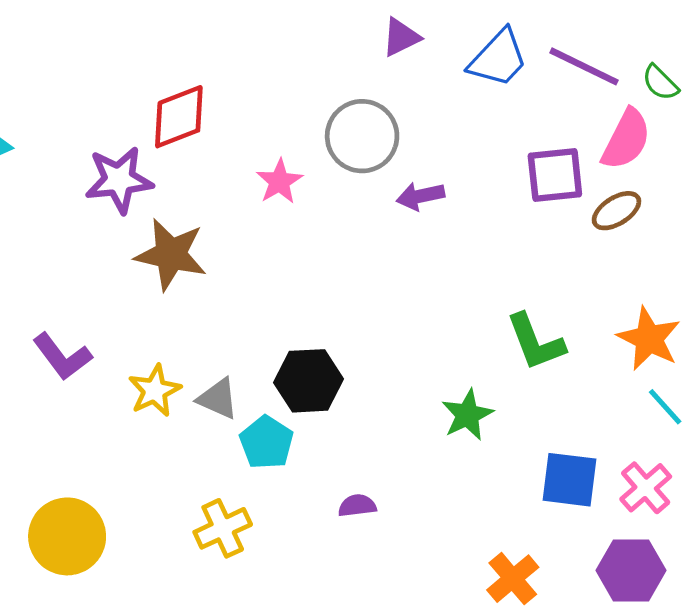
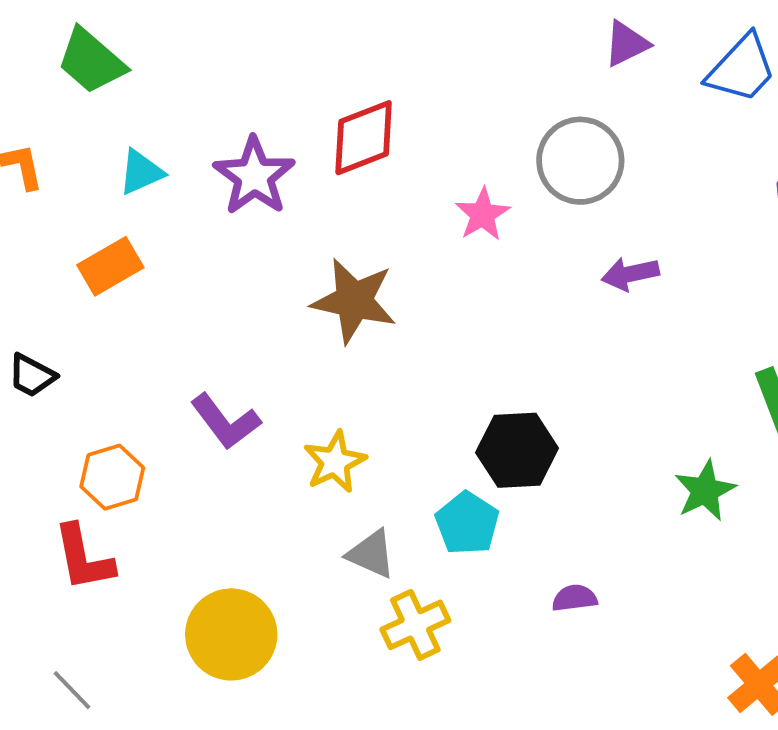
purple star: (119, 180) -> (254, 176), moved, turned -30
purple arrow: (420, 196) -> (630, 274), moved
gray triangle: (218, 399) -> (371, 554), moved

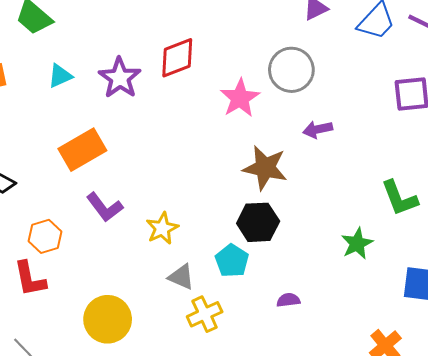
pink star: (483, 214) -> (240, 98), size x1.4
orange rectangle: (110, 266) -> (82, 150), moved, size x1.4
brown star: (354, 301) -> (265, 168), moved

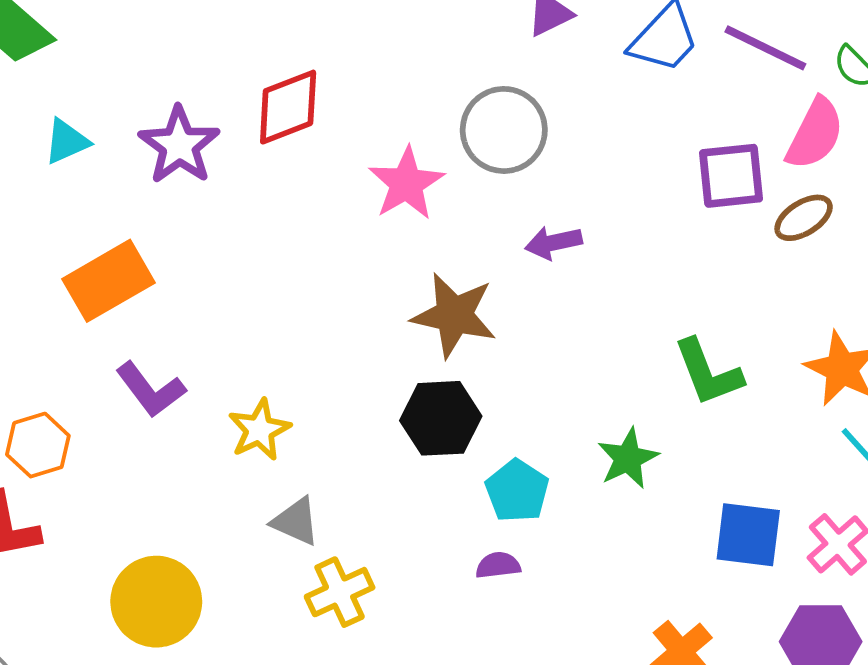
cyan pentagon: (232, 261) -> (517, 491), moved

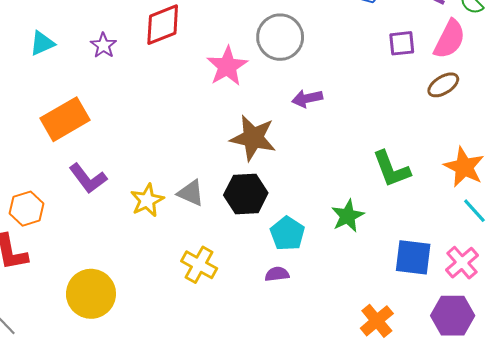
purple star: (179, 145) -> (103, 45), size x0.6
purple square: (731, 176) -> (402, 43), moved, size x0.7
gray triangle: (296, 521) -> (191, 193), moved
yellow cross: (340, 592) -> (199, 265), moved, turned -36

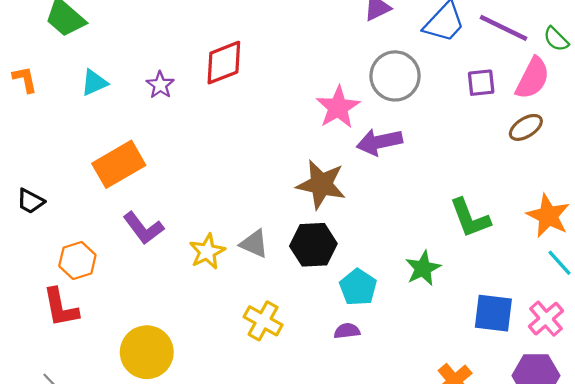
gray circle: (280, 37) -> (395, 76), moved
pink star: (227, 66) -> (338, 107), moved
purple arrow: (307, 98) -> (379, 142), size x1.4

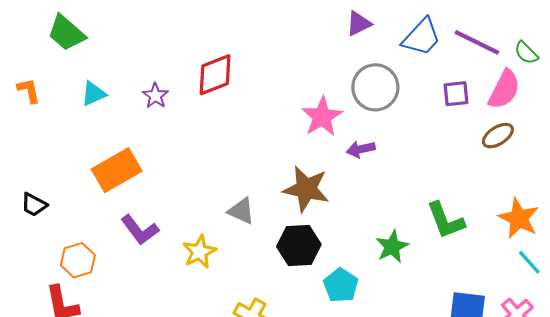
purple arrow: (379, 142) -> (361, 149), size x0.7
gray triangle: (254, 244) -> (241, 211), moved
green star: (423, 268) -> (392, 247), moved

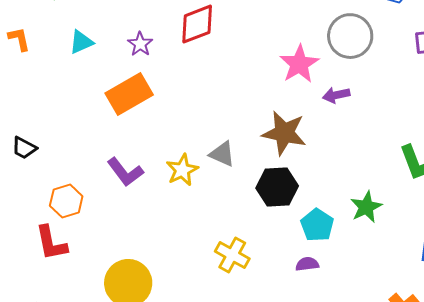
orange rectangle: (117, 170) -> (129, 94), moved
green star: (392, 247) -> (366, 207), moved
yellow star: (199, 252) -> (182, 170), moved

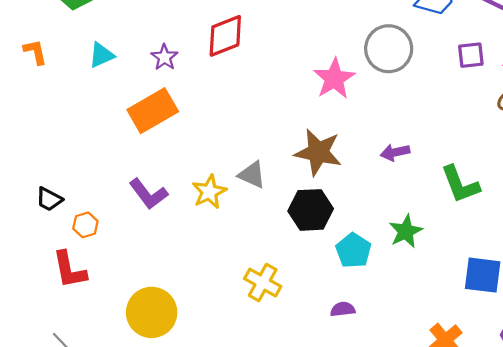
purple arrow: (336, 95) -> (395, 152), moved
black trapezoid: (24, 148) -> (49, 199), moved
orange hexagon: (66, 201) -> (85, 225), size x0.7
purple semicircle: (307, 264) -> (343, 309), moved

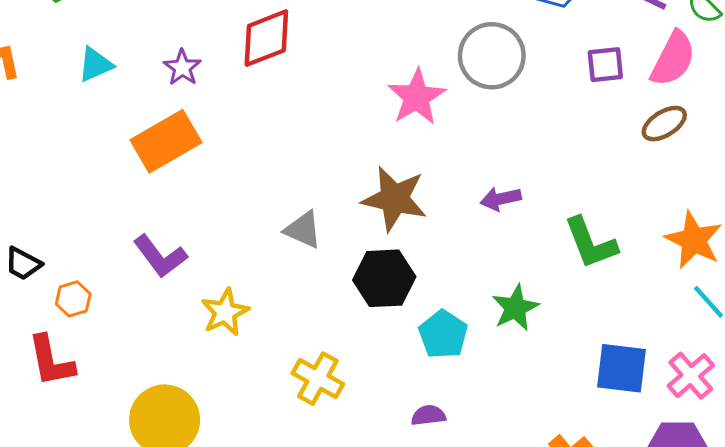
yellow star: (209, 192) -> (225, 312), moved

